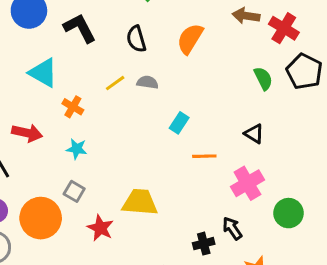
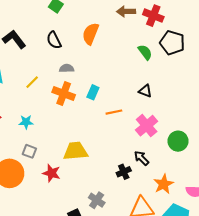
yellow line: (115, 83) -> (32, 82), moved
orange cross: (73, 107) -> (64, 94), moved, size x1.5

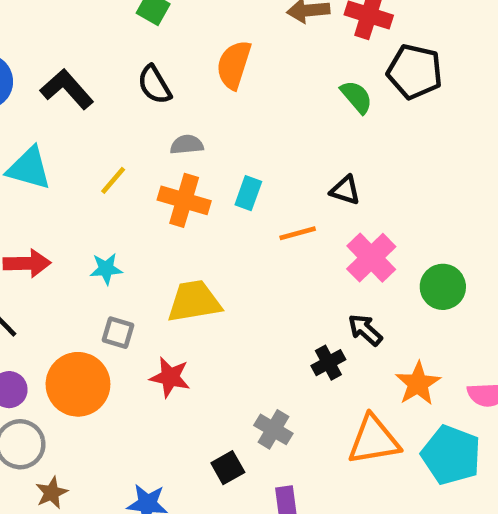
black triangle: (145, 91) -> (345, 190), moved
yellow trapezoid: (75, 151) -> (194, 301), moved

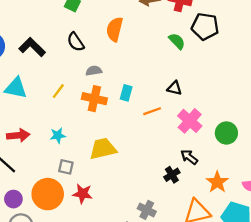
red star: (170, 377) -> (83, 194), moved

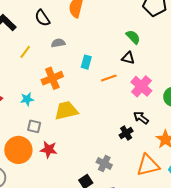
green semicircle: (177, 41) -> (133, 37), moved
yellow line: (58, 91) -> (25, 52), moved
orange cross: (94, 99) -> (52, 78), moved, turned -35

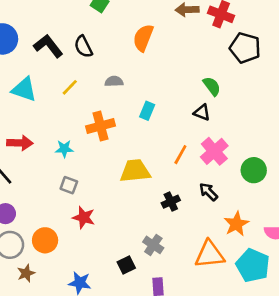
black semicircle: (42, 18) -> (83, 47), moved
orange line: (109, 78) -> (180, 155), moved, turned -49
yellow trapezoid: (66, 111) -> (135, 171), moved
black cross: (126, 133) -> (171, 202), moved
orange circle: (18, 150) -> (45, 240), moved, size x0.7

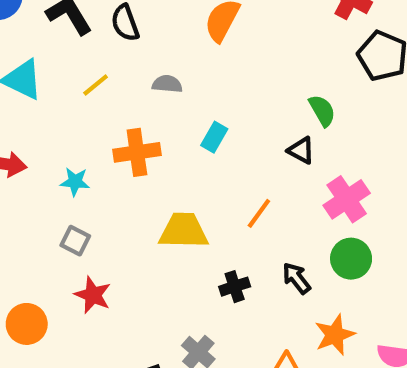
pink cross: (214, 151) -> (347, 199), moved
green circle: (254, 170) -> (351, 259), moved

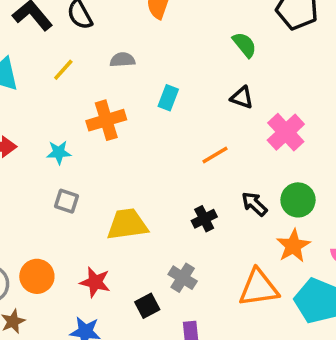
green semicircle: (322, 111) -> (245, 45), moved
orange line: (259, 213) -> (215, 155), turned 32
yellow trapezoid: (184, 231) -> (127, 224), moved
green circle: (351, 259) -> (298, 200), moved
red star: (93, 295) -> (95, 282), moved

